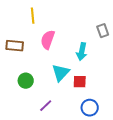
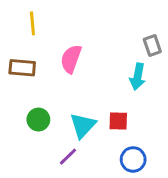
yellow line: (33, 16) -> (32, 23), moved
cyan arrow: (82, 52) -> (138, 77), moved
cyan triangle: (61, 73) -> (83, 125), moved

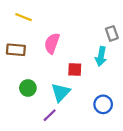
yellow line: (32, 23) -> (24, 17), turned -63
red square: (118, 121) -> (75, 69), moved
blue circle: (133, 159) -> (103, 104), moved

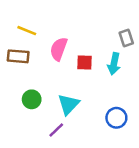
yellow line: (24, 17) -> (27, 31), moved
red square: (75, 69) -> (84, 62), moved

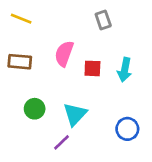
yellow line: (27, 31) -> (21, 19), moved
gray rectangle: (126, 38) -> (103, 20), moved

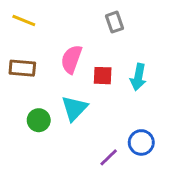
cyan triangle: (75, 114) -> (74, 108), moved
purple line: (61, 142) -> (109, 157), moved

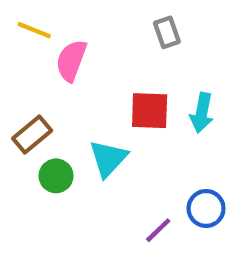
pink semicircle: (71, 59) -> (71, 61), moved
brown rectangle: (22, 68) -> (32, 135), moved, turned -45
red square: (103, 76) -> (150, 111), size x1.4

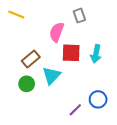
pink semicircle: (71, 61) -> (57, 32), moved
brown rectangle: (32, 135) -> (31, 59), moved

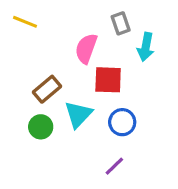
cyan arrow: (96, 54) -> (146, 47), moved
blue circle: (98, 99) -> (122, 122), moved

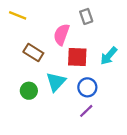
cyan arrow: (146, 47) -> (109, 56), moved, turned 30
brown rectangle: (47, 89) -> (33, 52), moved, turned 72
purple line: (114, 166) -> (86, 111), moved

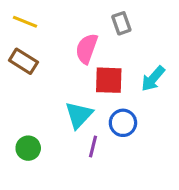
brown rectangle: (33, 52) -> (23, 61), moved
green circle: (29, 91) -> (28, 148), moved
purple line: (86, 111) -> (93, 147), moved, turned -32

